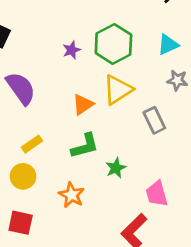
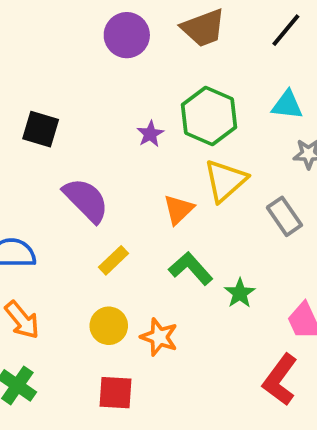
cyan triangle: (168, 45) -> (287, 105), turned 40
yellow rectangle: (32, 144) -> (114, 260), moved
green L-shape: (85, 146) -> (191, 268), turned -108
orange star: (72, 195) -> (159, 337), moved

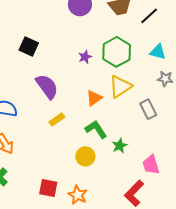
black line: (286, 30) -> (149, 16), moved
yellow circle: (109, 326) -> (85, 156), moved
orange star: (159, 337) -> (78, 195), moved

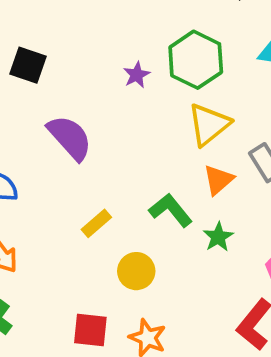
orange triangle: (94, 98) -> (218, 180), moved
yellow rectangle: (57, 120) -> (96, 223), moved
yellow circle: (85, 156) -> (136, 271), moved

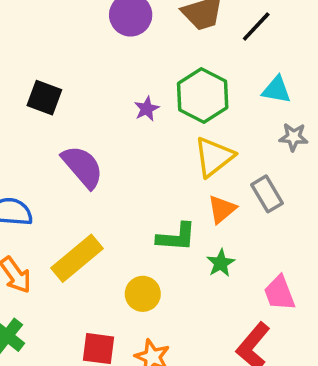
green L-shape: (171, 210) -> (176, 237), turned 132
yellow rectangle: (96, 223) -> (77, 258), moved, size x1.8

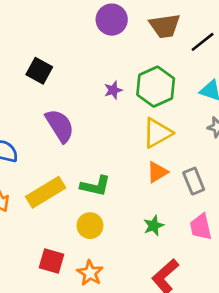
gray rectangle: (267, 194) -> (194, 181), moved
green L-shape: (176, 237) -> (95, 186), moved
green star: (221, 263) -> (154, 226), moved
pink trapezoid: (279, 293) -> (201, 227), moved

